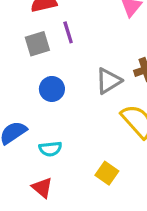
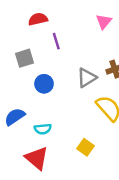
gray square: (37, 44) -> (24, 58), moved
red triangle: (42, 188) -> (37, 158), size x1.5

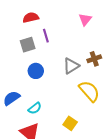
gray square: (24, 58) -> (28, 45), moved
cyan semicircle: (43, 129) -> (35, 108), turned -32

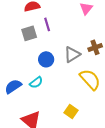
blue circle: (36, 71) -> (46, 59), moved
cyan semicircle: (35, 108) -> (36, 82), moved

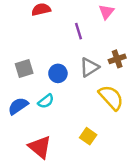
purple line: (47, 24) -> (78, 31), moved
gray square: (29, 33) -> (24, 69), moved

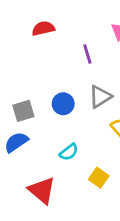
gray square: (24, 69) -> (23, 111), moved
cyan semicircle: (46, 101) -> (69, 152), moved

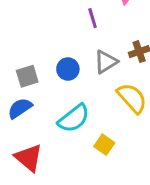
cyan semicircle: (69, 152) -> (74, 118), size x1.6
red triangle: (42, 190) -> (29, 158), moved

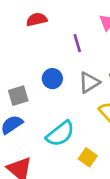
blue circle: (68, 69) -> (52, 79), moved

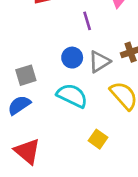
blue circle: (52, 79) -> (72, 58), moved
cyan semicircle: (60, 134) -> (72, 96), moved, turned -116

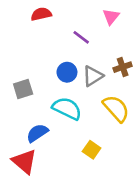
purple line: (87, 21) -> (81, 37), turned -36
blue semicircle: (19, 105) -> (37, 133), moved

